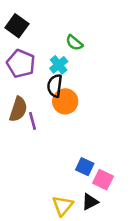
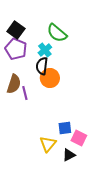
black square: (17, 26) -> (16, 30), moved
green semicircle: (74, 43) -> (57, 33), size x1.5
blue square: (85, 167) -> (65, 128), turned -32
yellow triangle: (63, 206) -> (48, 144), moved

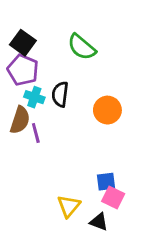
cyan cross: (45, 50) -> (34, 97), moved, turned -32
orange circle: (50, 78) -> (107, 110), moved
blue square: (65, 128) -> (106, 182), moved
black triangle: (69, 155) -> (99, 222), turned 48

